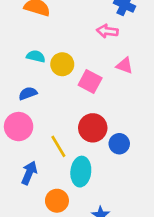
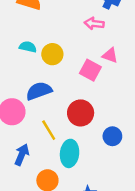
pink square: (90, 81) -> (90, 70), moved
blue semicircle: (28, 93) -> (39, 91), moved, size x1.5
blue circle: (119, 144) -> (112, 136), moved

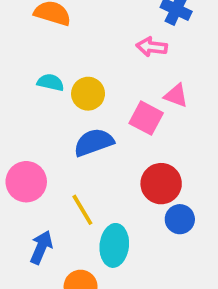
blue semicircle: (39, 91) -> (94, 142), moved
red circle: (81, 113) -> (161, 184), moved

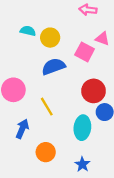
cyan ellipse: (114, 245) -> (82, 128), moved

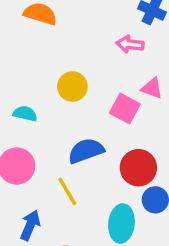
cyan semicircle: (28, 31) -> (25, 114), moved
blue semicircle: (53, 66) -> (86, 151), moved

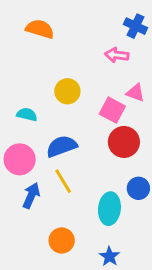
blue semicircle: (86, 151) -> (62, 146), moved
red circle: (138, 168) -> (124, 142), moved
blue arrow: (30, 225) -> (31, 196), moved

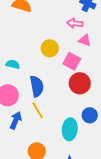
yellow circle: (67, 91) -> (50, 48), moved
pink triangle: (136, 93) -> (85, 40), moved
blue semicircle: (62, 146) -> (37, 86), turned 100

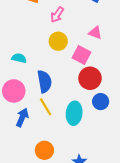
pink arrow: (75, 23) -> (57, 15), moved, turned -63
blue circle: (90, 115) -> (101, 102), moved
cyan ellipse: (70, 129) -> (74, 113), moved

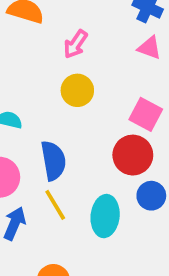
pink triangle: (95, 33) -> (149, 48), moved
pink square: (82, 55) -> (146, 114), moved

